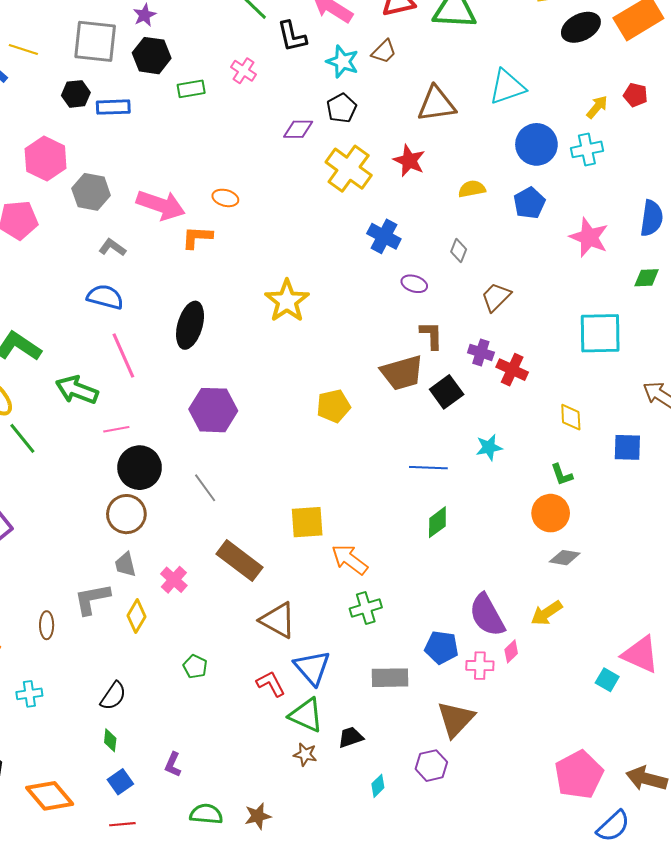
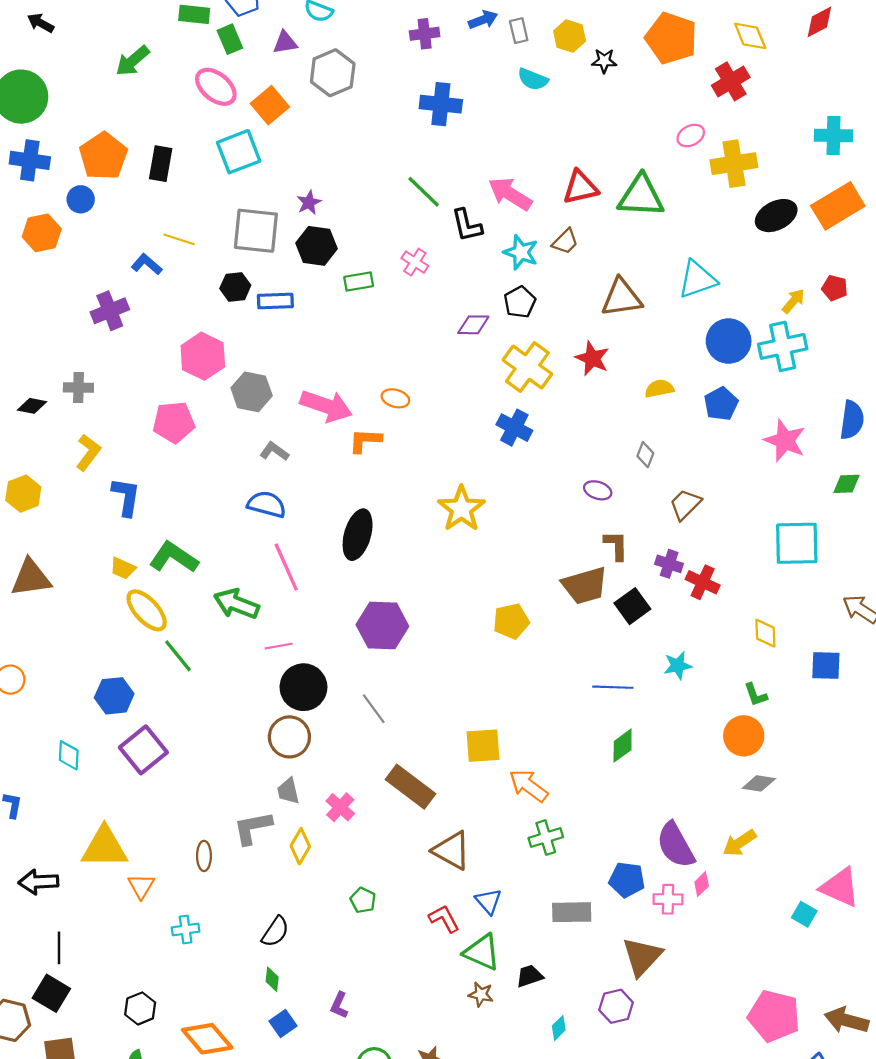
cyan cross: (587, 149) -> (783, 346), size x1.4
blue cross: (384, 236) -> (514, 428), moved
blue triangle: (312, 668) -> (488, 901), size x0.7
pink pentagon: (579, 775) -> (774, 1016), turned -30

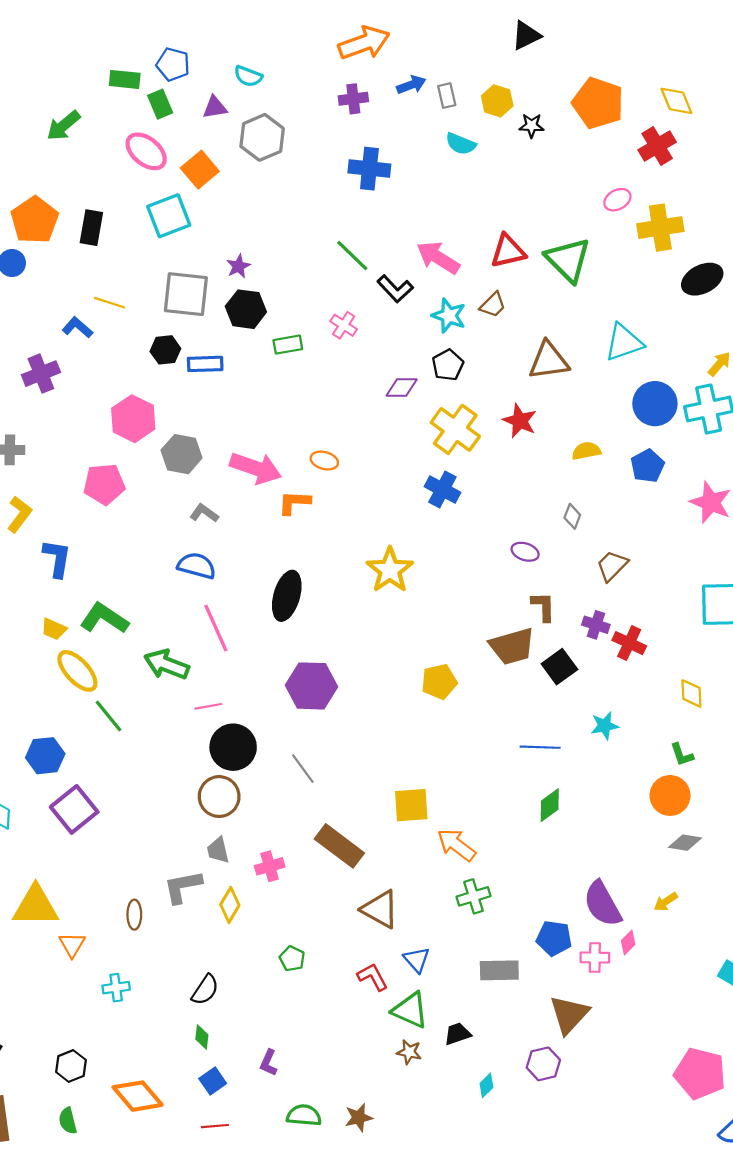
green triangle: (641, 196) -> (568, 260), turned 42
black L-shape: (467, 225) -> (395, 289), turned -30
pink cross: (340, 807) -> (270, 866), turned 32
yellow arrow: (739, 843) -> (666, 902), size x0.7

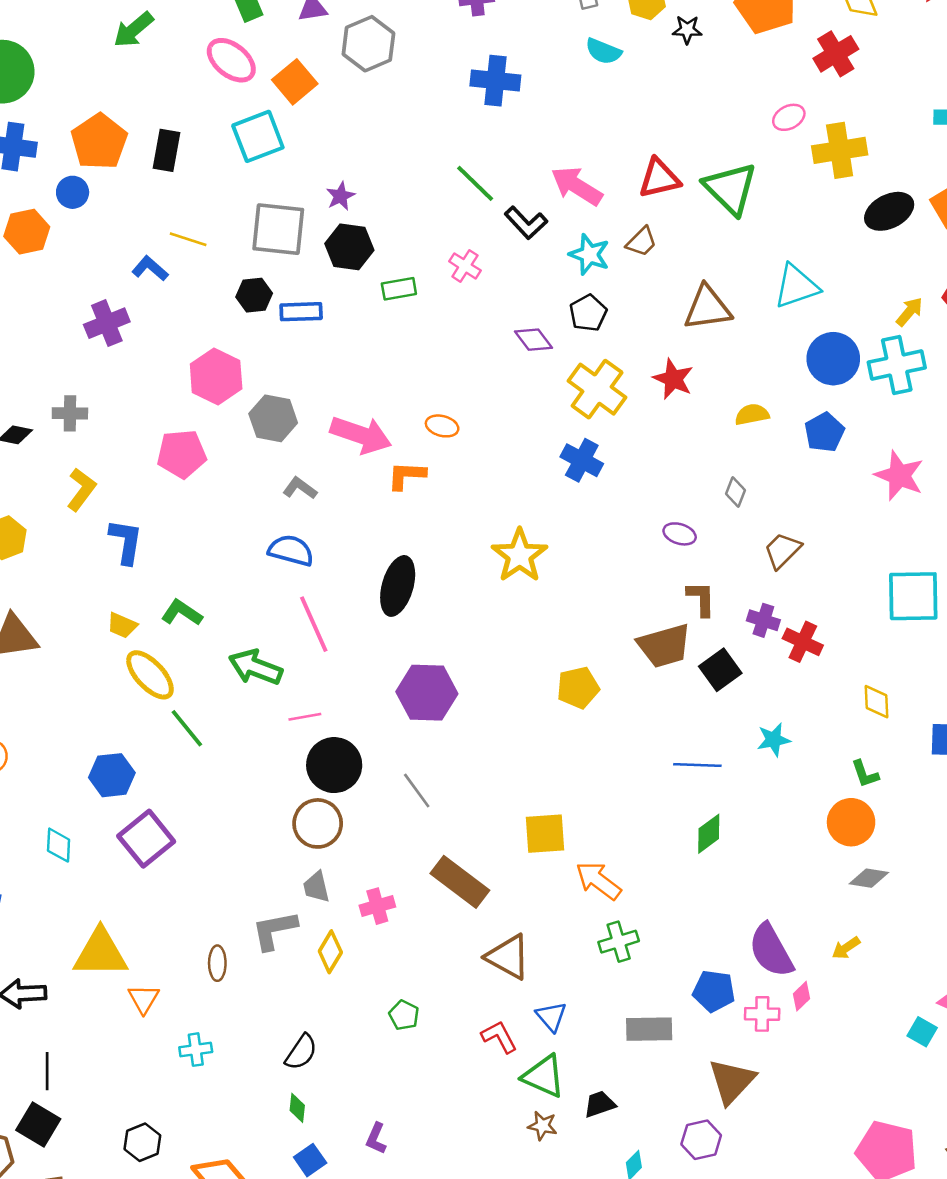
purple diamond: (402, 388) -> (534, 340), turned 52
green L-shape: (104, 618) -> (182, 613), size x0.7

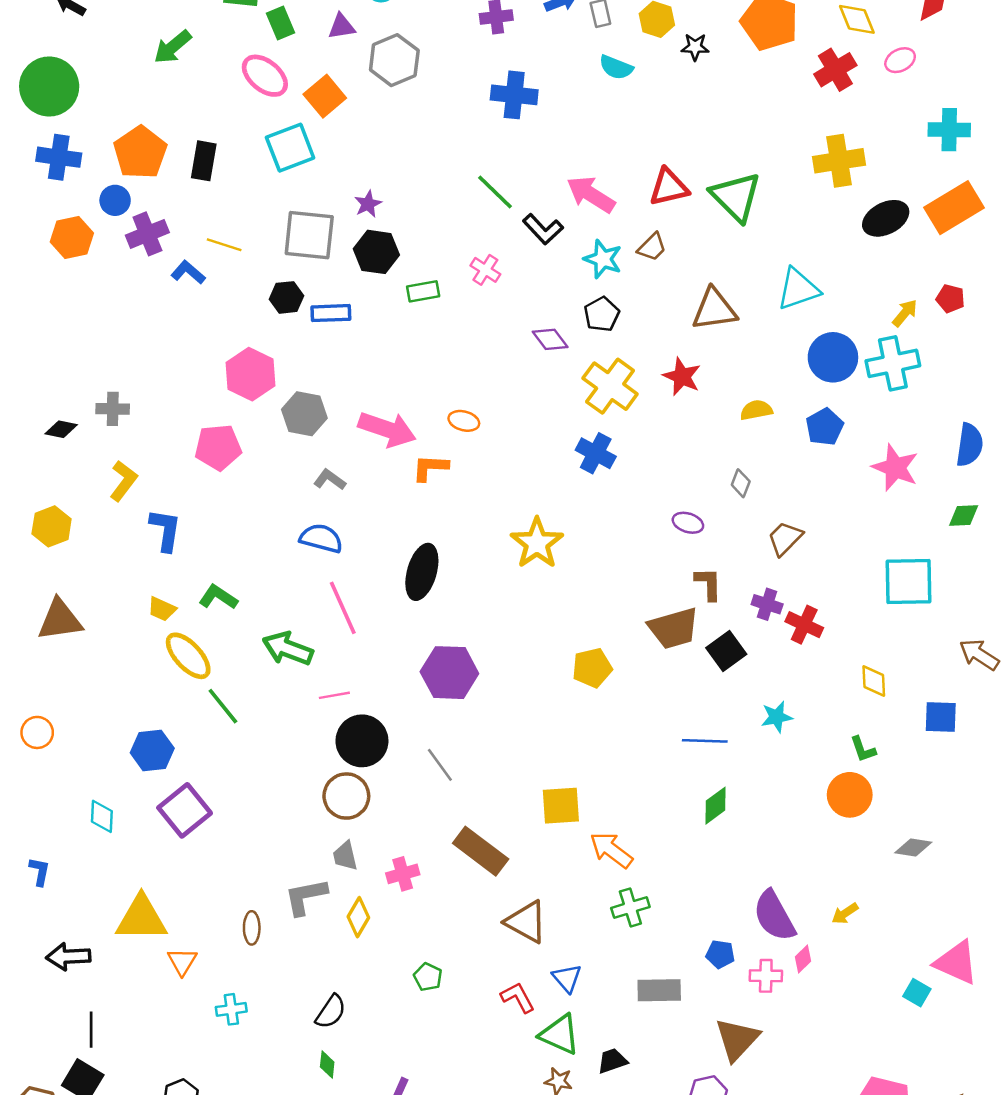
pink ellipse: (789, 117) -> (900, 60), moved
purple cross: (107, 323) -> (147, 234), moved
gray diamond: (869, 878) -> (913, 848), moved
blue pentagon: (714, 991) -> (720, 954), size x0.7

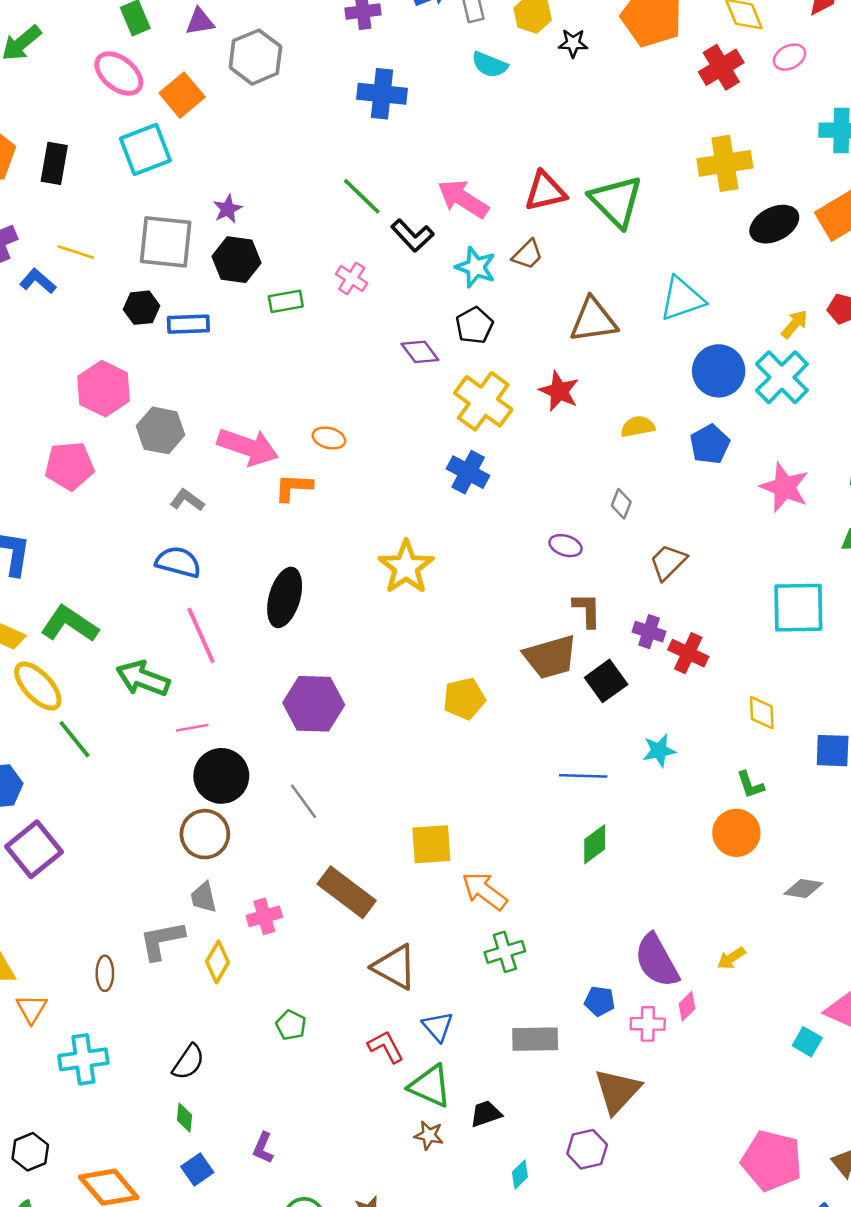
cyan cross: (893, 363) -> (782, 377), turned -33
green L-shape: (218, 597) -> (69, 624), size x1.4
cyan cross: (231, 1009) -> (83, 1059), size x1.5

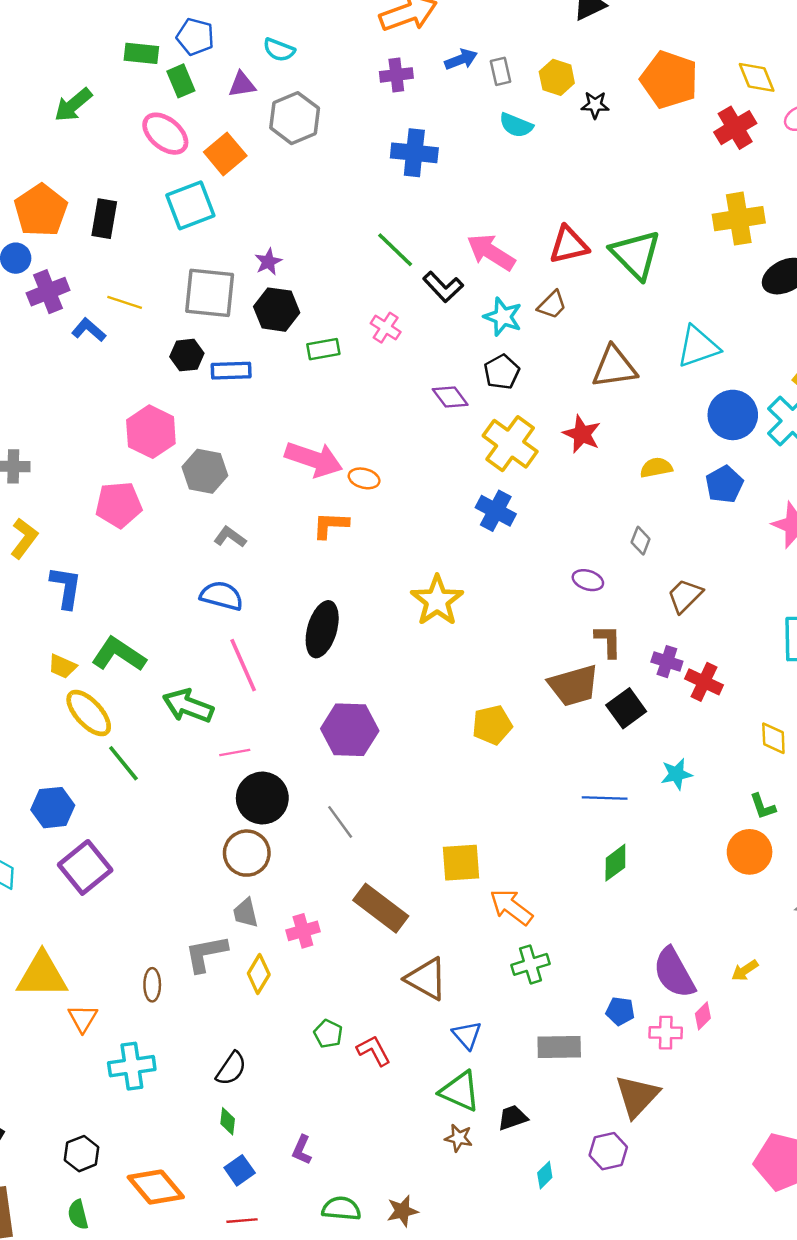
pink arrow: (248, 447) -> (314, 459), moved
red L-shape: (386, 1047) -> (374, 1051), moved

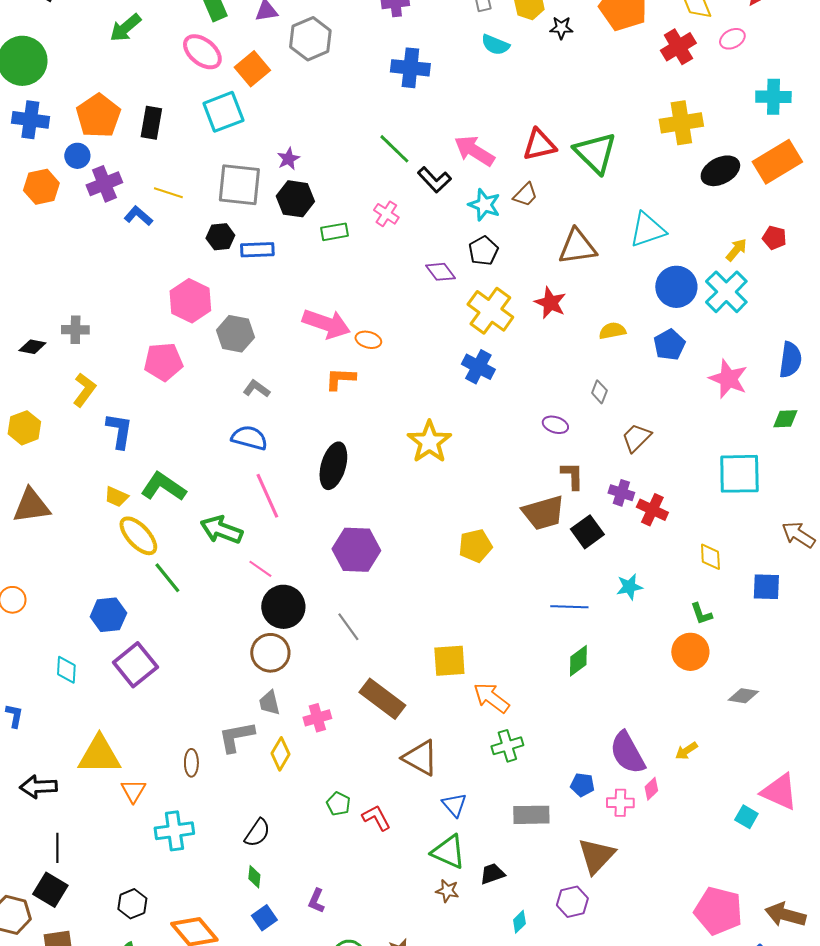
pink line: (235, 753) -> (260, 569), turned 45

